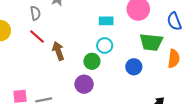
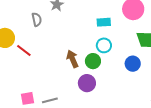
red line: (37, 36) -> (24, 50), moved
brown arrow: (58, 51) -> (72, 59), moved

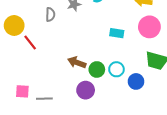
cyan circle: (104, 45) -> (116, 69), moved
brown arrow: (72, 59) -> (77, 62), turned -60

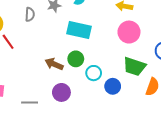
cyan rectangle: (117, 33) -> (79, 30), moved, size x1.6
green circle: (97, 69) -> (76, 59), moved
gray line: (44, 99) -> (30, 102), moved

